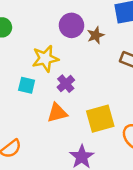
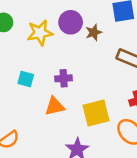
yellow star: (45, 59) -> (40, 33), moved
purple cross: (66, 84) -> (64, 78), turned 35

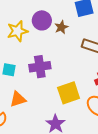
purple cross: (64, 78) -> (40, 67), size x1.5
orange triangle: (55, 106) -> (18, 99), moved

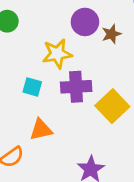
yellow star: (17, 31) -> (57, 54), moved
yellow square: (69, 93) -> (112, 106), moved, turned -30

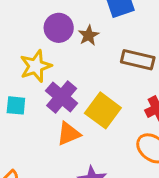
purple cross: (76, 87) -> (62, 97), turned -36
orange triangle: (41, 130) -> (69, 134), moved

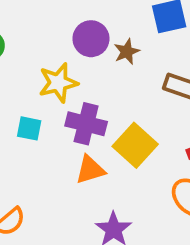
purple cross: (62, 97) -> (86, 124), turned -32

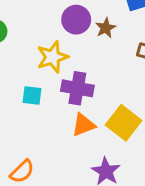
yellow square: (135, 145) -> (124, 123), moved

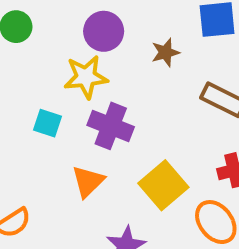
purple circle: (76, 20) -> (104, 31), moved
orange triangle: (83, 125) -> (88, 181), moved, turned -35

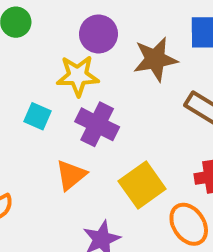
brown star: (165, 52) -> (155, 59), size x1.6

